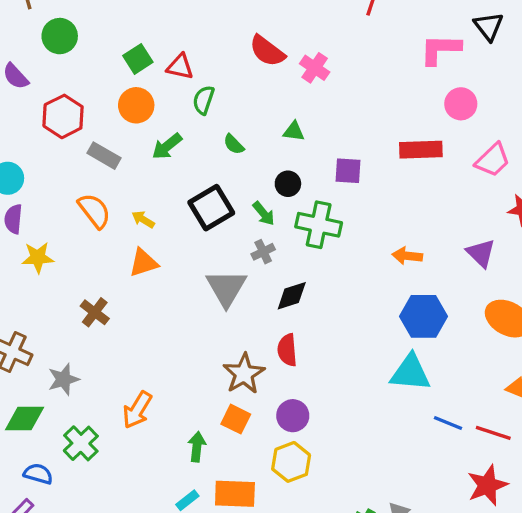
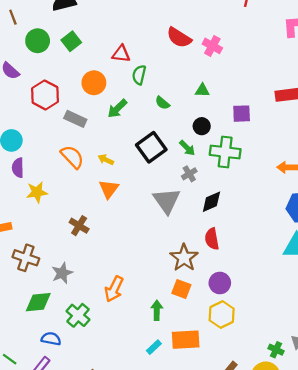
green square: (138, 59) -> (71, 41), moved
orange triangle: (143, 263) -> (109, 189), turned -30

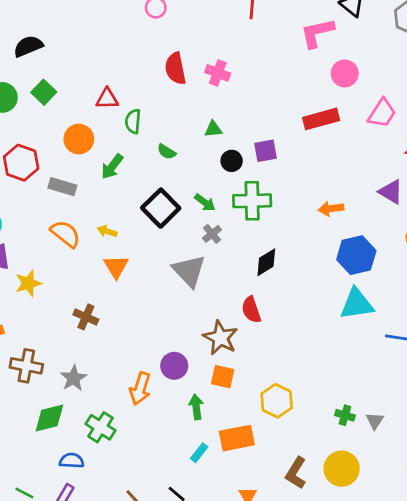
red semicircle: (179, 38) -> (175, 69), turned 55
black circle: (202, 126) -> (232, 161), moved
black diamond: (211, 202) -> (266, 262), moved
purple circle: (220, 283) -> (174, 366), moved
green cross: (276, 350) -> (345, 415), moved

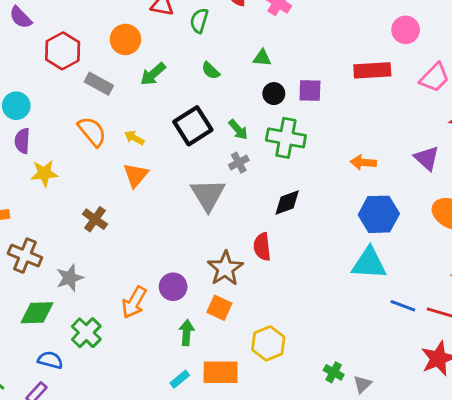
green semicircle: (133, 121) -> (199, 21), moved

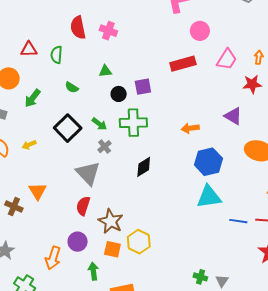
yellow arrow: (134, 138) -> (29, 145), turned -40
orange triangle: (136, 175) -> (37, 191), moved
red semicircle: (262, 247) -> (83, 206), moved, turned 36
yellow hexagon: (268, 343) -> (139, 242), moved

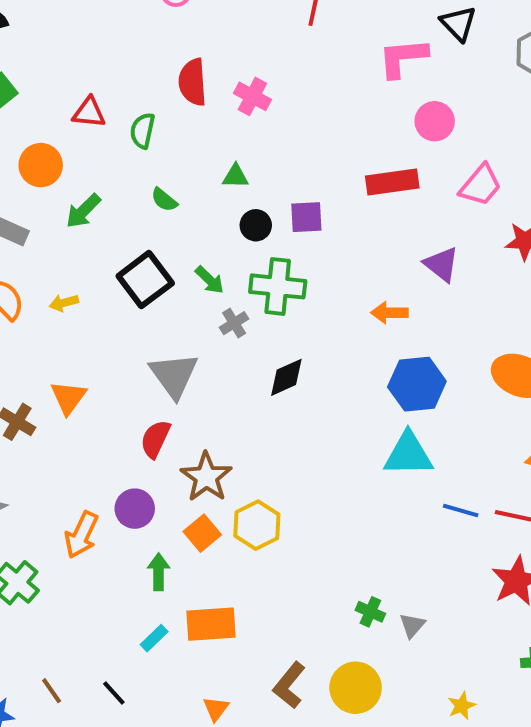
purple triangle: (233, 116) -> (441, 264), moved
gray cross: (105, 147) -> (234, 323), moved
orange square: (112, 249) -> (202, 533), turned 30

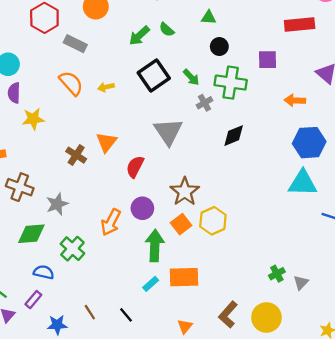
green arrow: (83, 211) -> (139, 36), moved
purple square: (306, 217) -> (268, 60), moved
red semicircle: (155, 439) -> (135, 167), moved
green arrow: (159, 572) -> (155, 246), size x1.5
green cross: (370, 612) -> (277, 274), turned 35

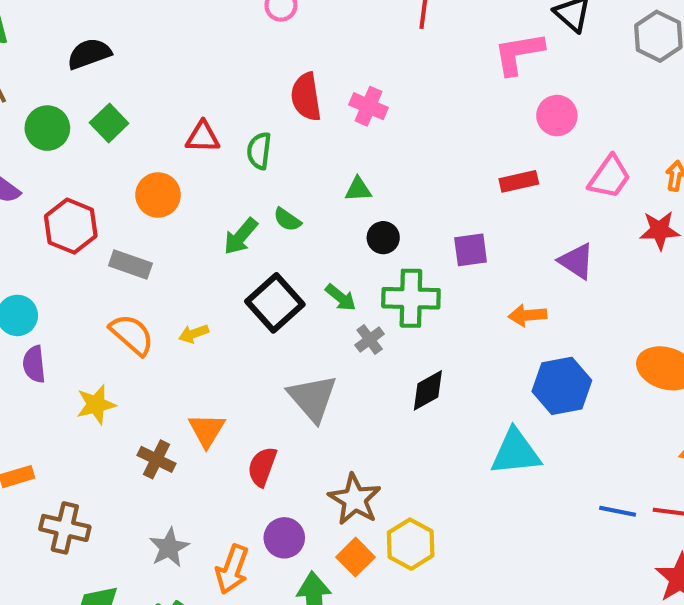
red rectangle: (300, 25) -> (519, 181), size x0.7
yellow star: (33, 119) -> (96, 405), moved
cyan triangle: (303, 183) -> (516, 452), moved
gray star: (57, 204) -> (169, 548), moved

